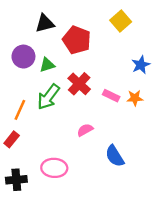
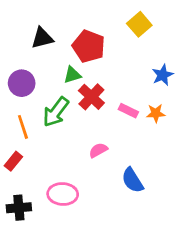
black triangle: (45, 23) -> (42, 38), moved
purple circle: (23, 57) -> (22, 83), moved
green triangle: (47, 65) -> (72, 75), moved
orange line: (20, 110) -> (23, 127), turned -42

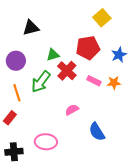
red pentagon: (89, 46) -> (88, 48), moved, turned -30

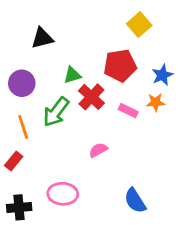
orange star: (114, 83) -> (156, 102), moved
blue semicircle: (97, 132) -> (135, 201), moved

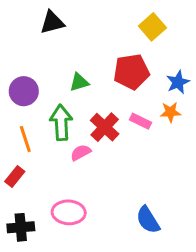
black triangle: (42, 38) -> (52, 22), moved
red cross: (91, 97) -> (105, 127), moved
green arrow: (56, 112) -> (61, 123), turned 140
pink semicircle: (98, 150) -> (81, 153), moved

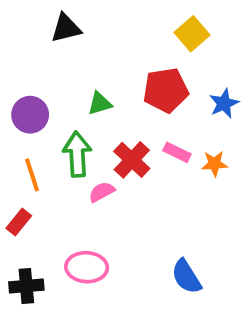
orange star: (170, 112) -> (215, 164), moved

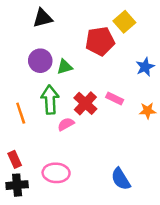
red pentagon: (166, 90) -> (100, 41), moved
purple circle: (30, 115) -> (40, 61), moved
orange star: (215, 164) -> (148, 111), moved
red rectangle: (19, 222) -> (15, 159), moved, turned -63

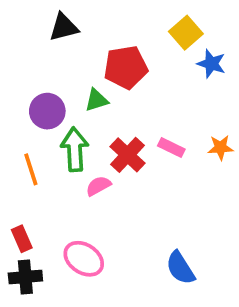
red pentagon: (100, 41) -> (126, 67), moved
purple circle: (40, 61) -> (47, 111), moved
blue star: (145, 67) -> (211, 64), moved, turned -30
orange star: (148, 111) -> (220, 148), moved
pink ellipse: (56, 173) -> (84, 259), turned 30

